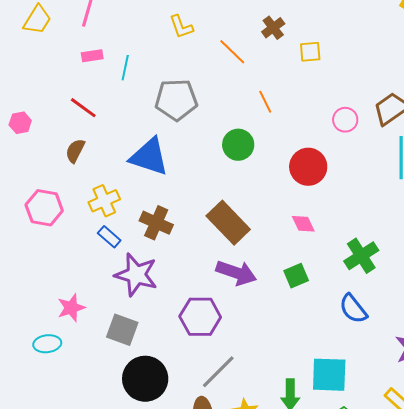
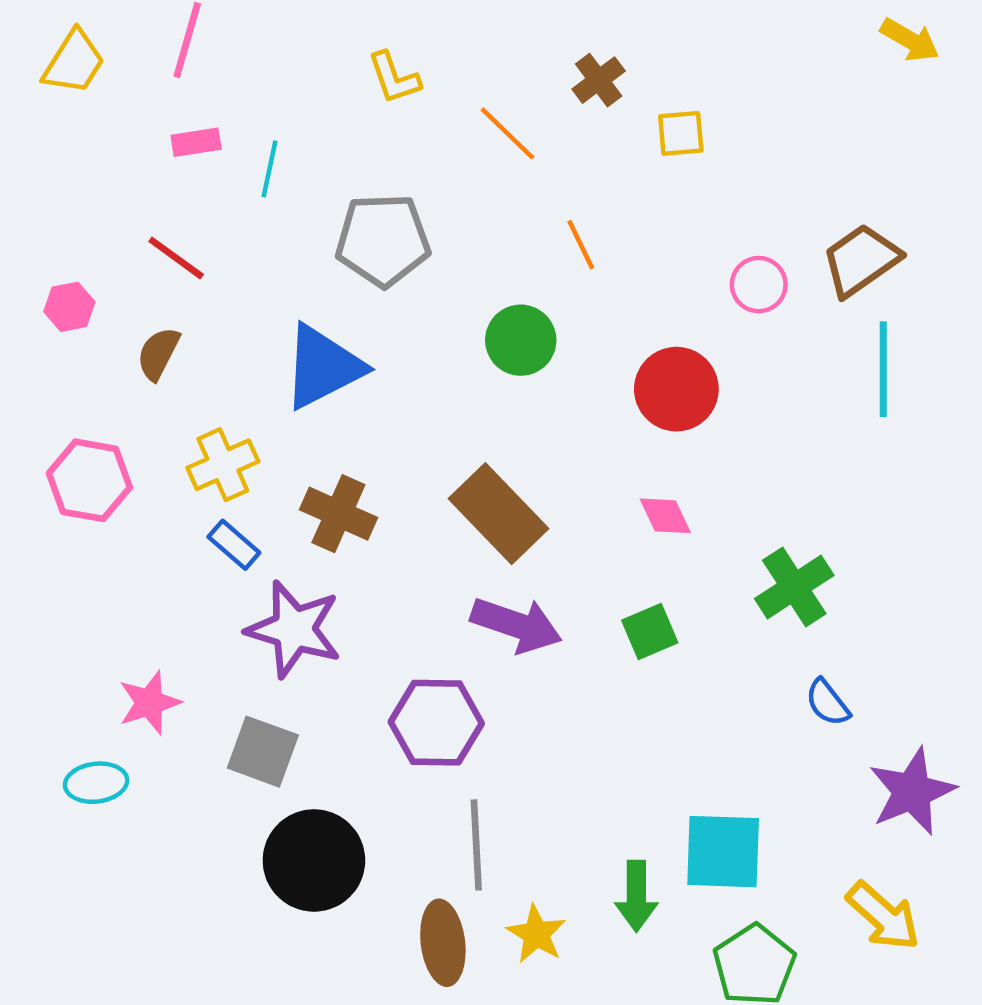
pink hexagon: (20, 123) -> (69, 307), moved
blue triangle: (149, 157) -> (323, 367), turned -45
blue semicircle: (353, 309) -> (828, 703), moved, size x0.7
gray line: (218, 372) -> (476, 845), turned -48

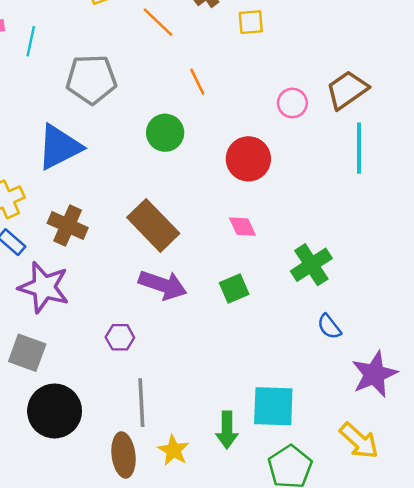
purple hexagon: (436, 723) -> (120, 337), size x0.6

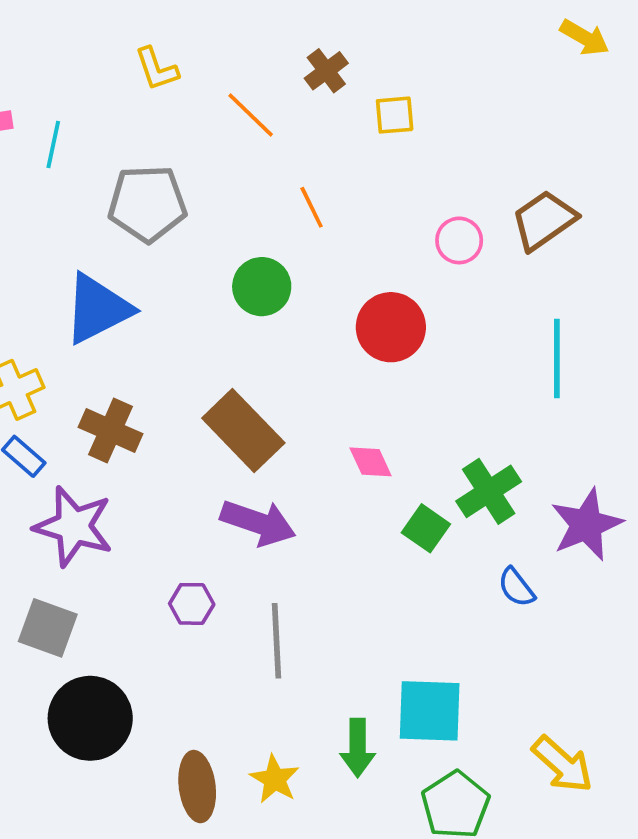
cyan line: (359, 148) -> (557, 359), moved
pink diamond: (242, 227) -> (371, 462), moved
green square: (234, 288) -> (426, 528), moved, turned -32
purple star: (374, 374) -> (586, 525), moved
gray line: (141, 403) -> (276, 641), moved

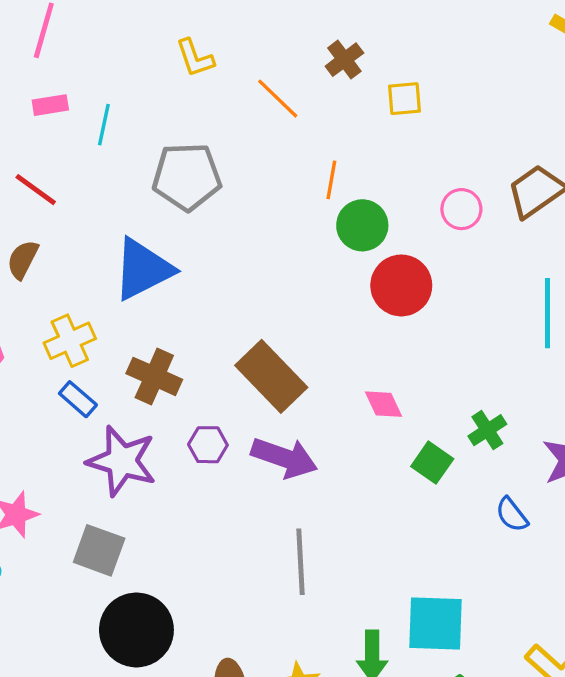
orange line: (312, 207) -> (331, 180), turned 36
green circle: (262, 287) -> (362, 225), moved
green cross: (489, 491) -> (487, 430), size x0.7
purple hexagon: (192, 604) -> (208, 445), moved

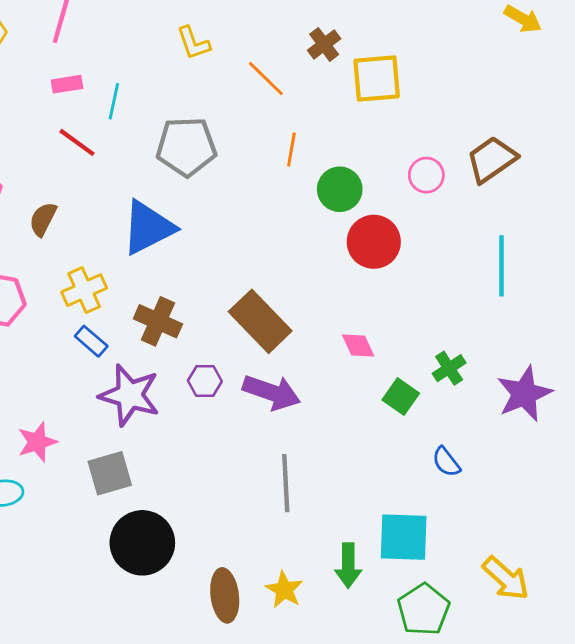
yellow square: (405, 99) -> (377, 79), size x1.6
orange line: (331, 180) -> (291, 150), moved
red line: (36, 190) -> (77, 142), moved
blue semicircle: (512, 515) -> (446, 462), moved
gray square: (99, 550) -> (110, 473), turned -36

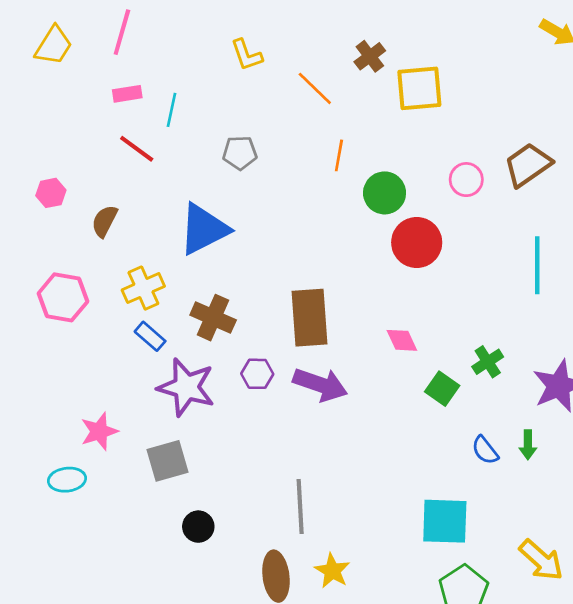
gray pentagon: (186, 147) -> (240, 153), size x0.6
brown rectangle: (260, 321) -> (309, 318), turned 40
gray line: (286, 483) -> (300, 506), moved
black circle: (142, 543) -> (198, 527), size x0.5
green arrow: (348, 566) -> (528, 445), moved, size x0.7

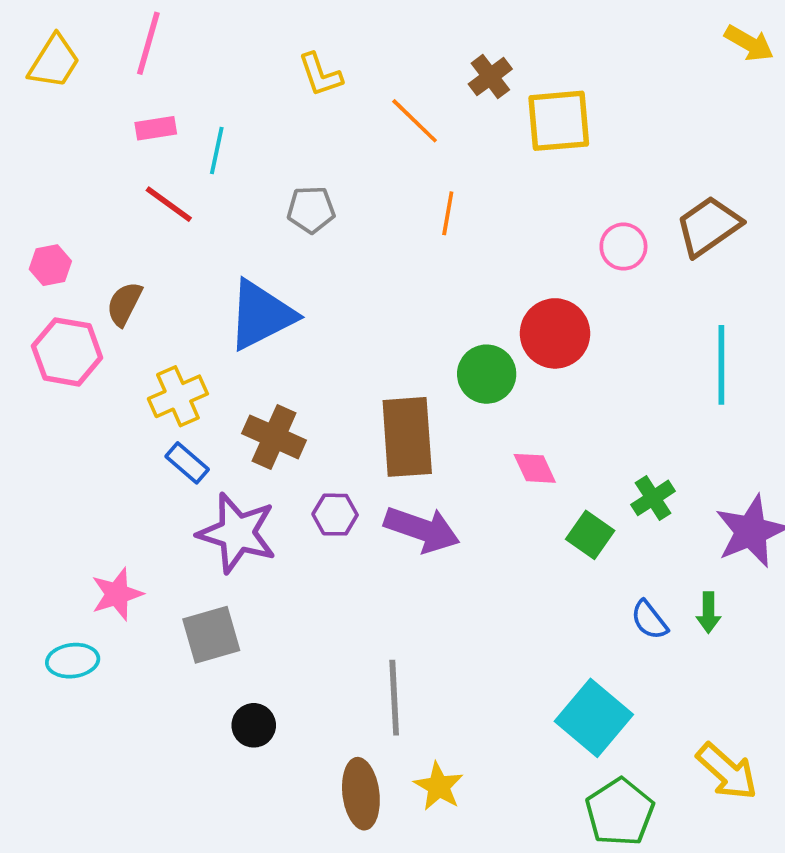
green circle: (385, 193) -> (487, 374), moved
pink hexagon: (63, 297) -> (67, 352), moved
cyan square: (445, 521) -> (594, 718), turned 38

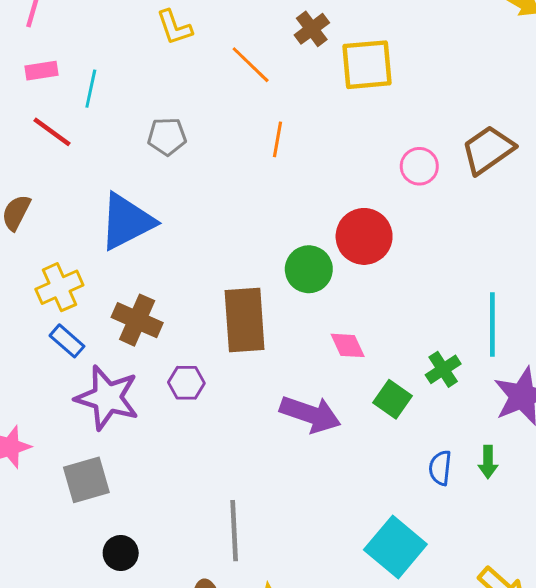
cyan line: (721, 365) -> (492, 325), moved
purple arrow: (422, 529) -> (310, 414), moved
blue semicircle: (649, 620) -> (440, 468), turned 44

